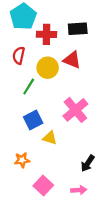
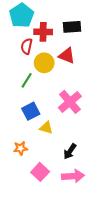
red semicircle: (19, 55) -> (27, 46), moved
black arrow: (88, 163) -> (70, 151), moved
pink arrow: (79, 190) -> (73, 176), size x1.5

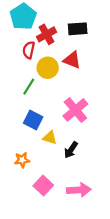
red cross: (43, 32) -> (47, 34), turned -30
blue square: (31, 111) -> (33, 120), turned -36
black arrow: (70, 151) -> (71, 150), moved

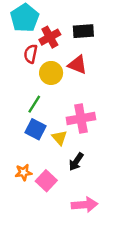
green line: (29, 87) -> (34, 104), moved
pink cross: (75, 110) -> (81, 118), turned 30
yellow triangle: (50, 138) -> (59, 138), moved, turned 32
pink square: (43, 186) -> (46, 181), moved

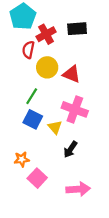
red triangle: (77, 65) -> (72, 74), moved
pink cross: (81, 118) -> (75, 109), turned 30
pink square: (46, 181) -> (37, 178), moved

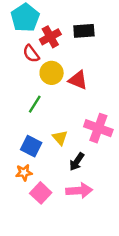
red semicircle: (28, 50) -> (31, 54), turned -49
pink cross: (75, 109) -> (98, 128), moved
blue square: (33, 119) -> (31, 146), moved
pink arrow: (78, 189) -> (79, 191), moved

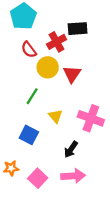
red cross: (50, 37) -> (57, 42), moved
red triangle: (78, 80) -> (72, 74), turned 42
yellow triangle: (60, 138) -> (55, 116), moved
orange star: (24, 173) -> (11, 168), moved

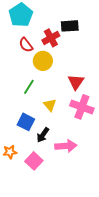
red triangle: (72, 74) -> (76, 82), moved
black arrow: (71, 149) -> (43, 135), moved
pink arrow: (73, 176) -> (66, 146), moved

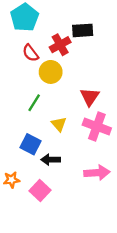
black arrow: (43, 135) -> (51, 160), turned 56
pink arrow: (66, 146) -> (97, 173), moved

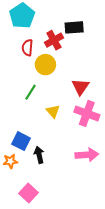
red semicircle: (30, 53) -> (27, 48), turned 42
blue square: (30, 144) -> (21, 141), moved
black arrow: (51, 160) -> (39, 155), moved, turned 77
pink square: (40, 190) -> (28, 193), moved

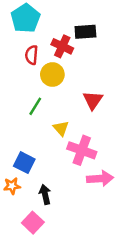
red cross: (54, 40) -> (62, 46), turned -36
pink cross: (87, 113) -> (82, 150), moved
black arrow: (39, 155) -> (45, 194), moved

